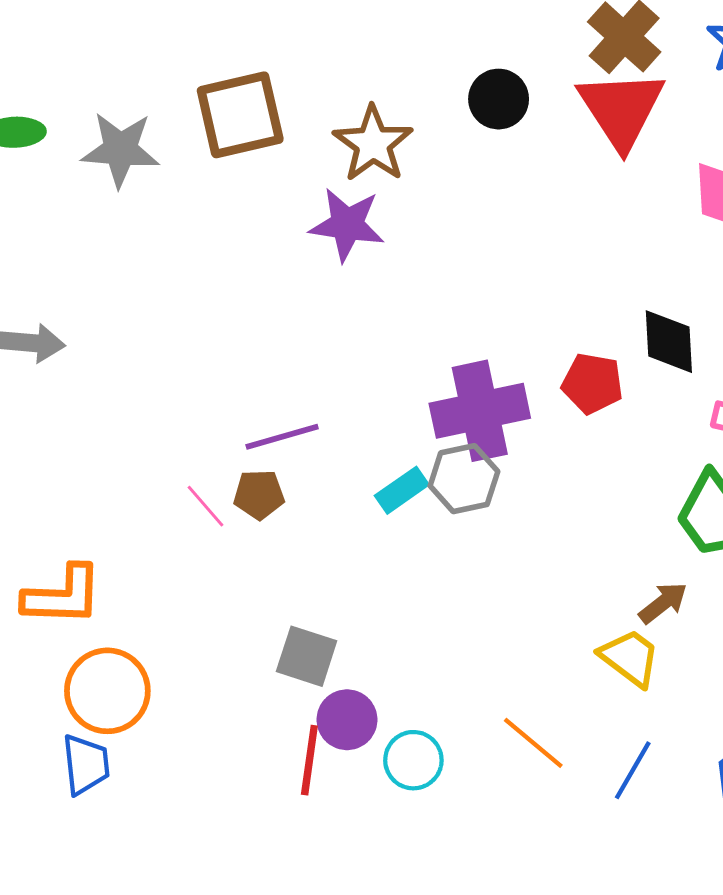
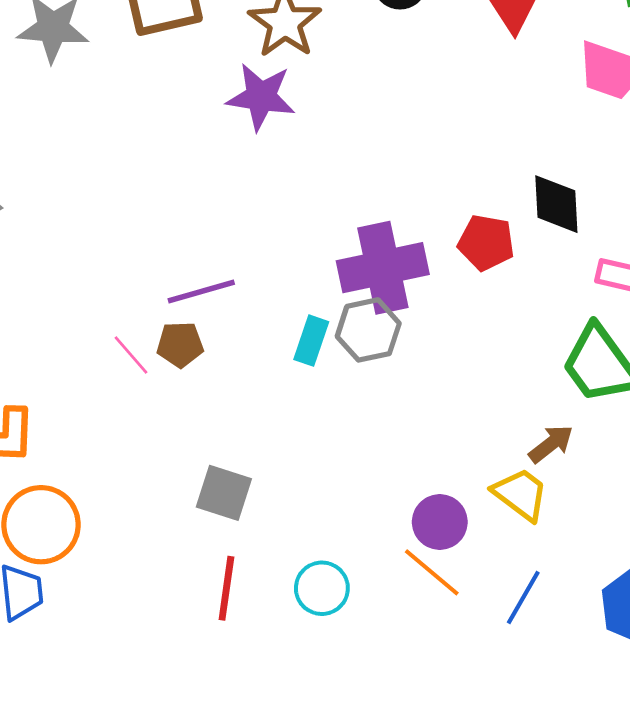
cyan rectangle: (402, 490) -> (311, 341), turned -36
purple circle: (347, 720) -> (440, 522), moved

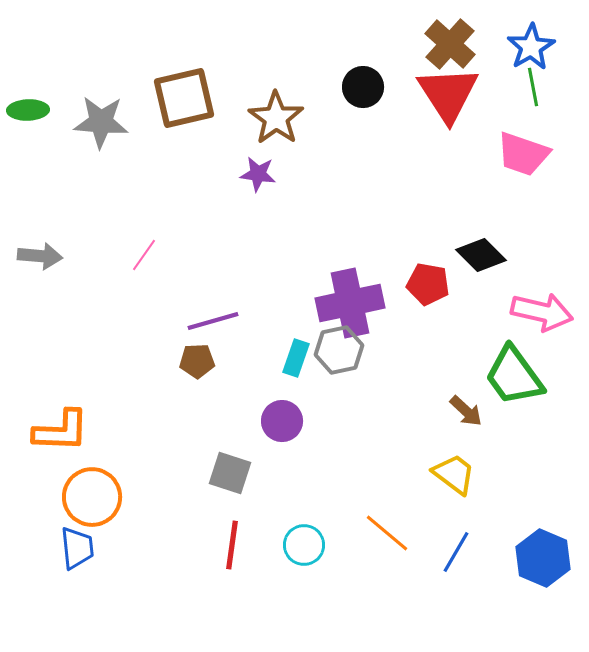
purple star: (261, 97) -> (258, 174), size x0.7
black diamond: (556, 204) -> (481, 255), turned -42
pink line: (131, 355) -> (144, 255), moved, turned 76
brown arrow: (551, 444) -> (466, 411), moved, turned 81
purple circle: (440, 522) -> (282, 421), moved

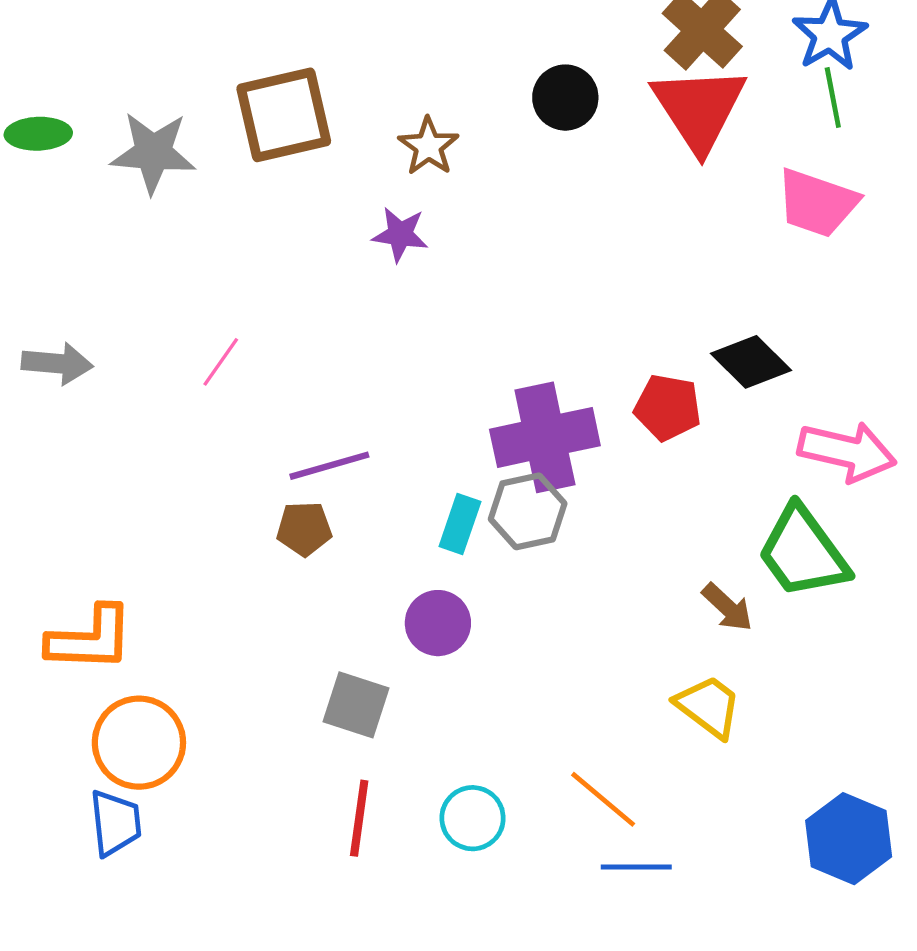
brown star: (276, 118) -> (428, 146), size x0.7
blue line: (456, 552) -> (636, 867), moved, turned 60

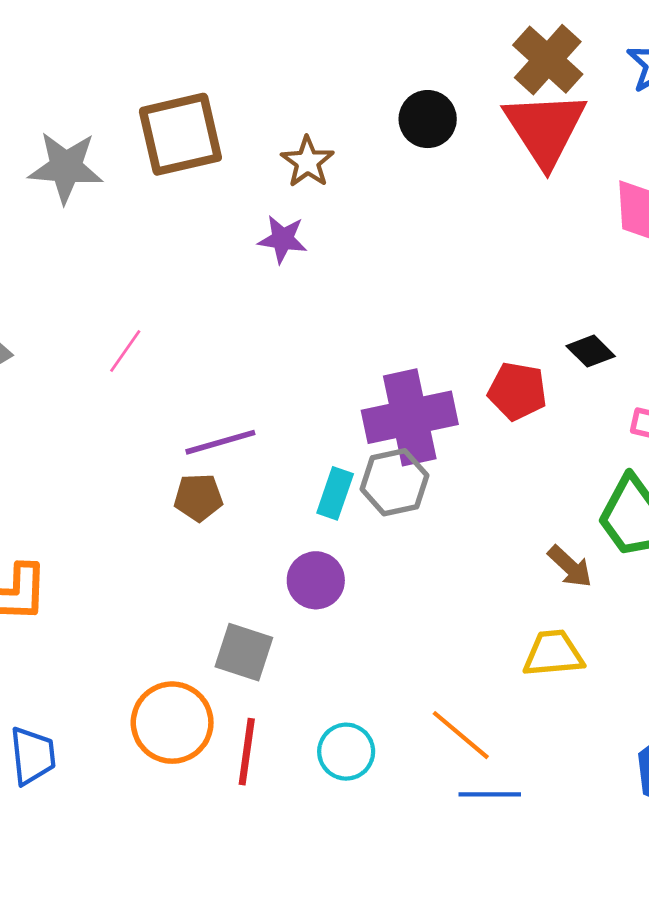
black diamond: (751, 362) -> (591, 351), size x0.7
yellow trapezoid: (709, 706) -> (553, 654), turned -42
orange circle: (139, 743) -> (172, 723), moved

